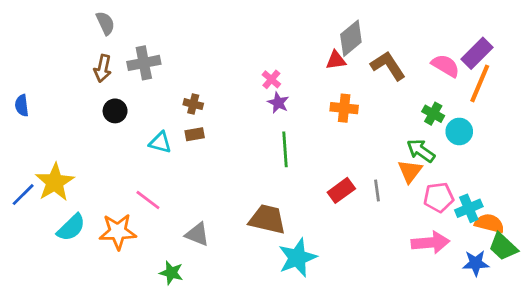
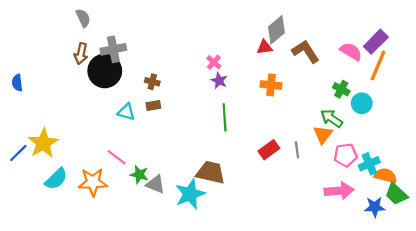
black circle: (115, 111) -> (105, 71), moved, size x1.8
cyan star: (297, 258) -> (190, 194), moved
green star: (171, 273) -> (139, 175), moved

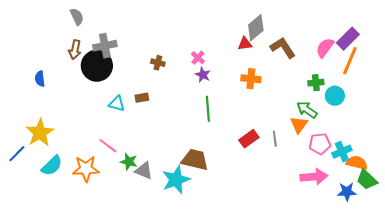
pink semicircle: (351, 51) -> (325, 48), turned -85
brown cross: (152, 82) -> (158, 63), moved
blue semicircle: (17, 83) -> (40, 79), moved
green cross: (341, 89) -> (316, 83), turned -35
blue line: (18, 153) -> (17, 154), moved

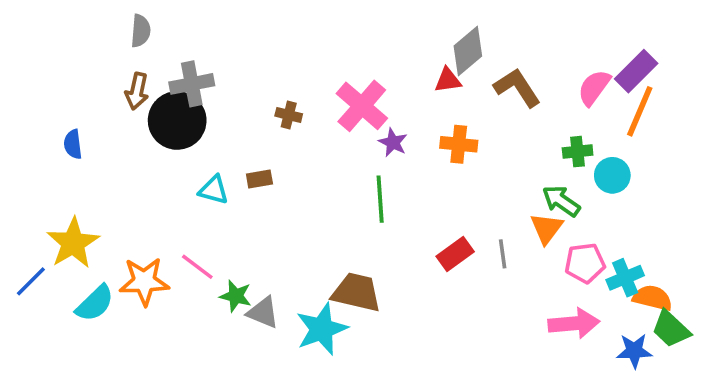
gray semicircle: (77, 17) -> (141, 31), turned 30
pink cross: (198, 58) -> (362, 106), size x2.0
purple star: (203, 75) -> (393, 142), moved
orange star: (86, 169) -> (144, 281), moved

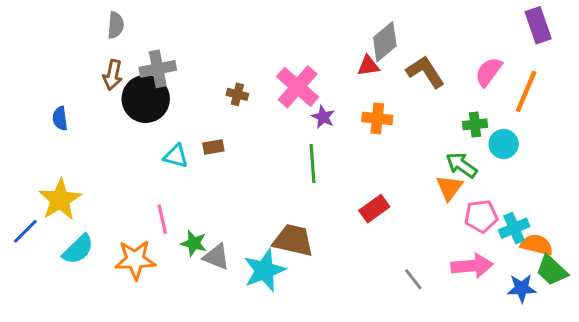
purple rectangle: (636, 71) -> (538, 25), moved, turned -64
gray line: (503, 254) -> (413, 279), moved, turned -30
pink line: (197, 267) -> (162, 219), turned 40
orange star: (144, 281) -> (135, 260), moved

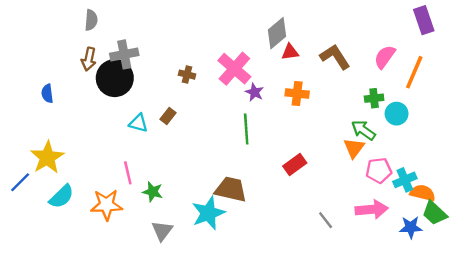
gray diamond: (385, 42) -> (277, 33), moved
brown rectangle: (213, 147) -> (168, 116), turned -42
gray triangle: (216, 257) -> (162, 231), moved, turned 45

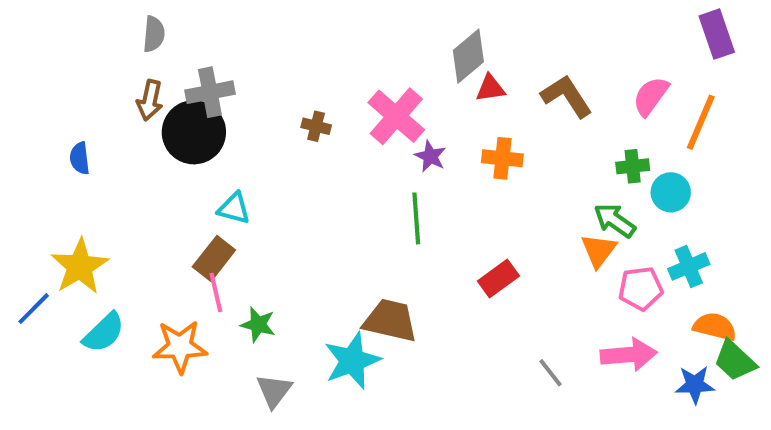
brown rectangle: (168, 116) -> (214, 258), moved, size x1.5
cyan cross: (405, 180) -> (689, 266), moved

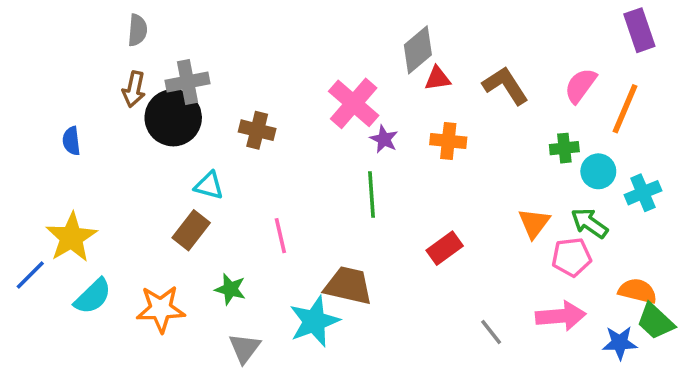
brown cross: (316, 126) -> (257, 130), moved, size x1.4
green arrow: (615, 220) -> (589, 223), moved
cyan cross: (689, 266) -> (643, 193), moved
pink line: (216, 293) -> (280, 236), moved

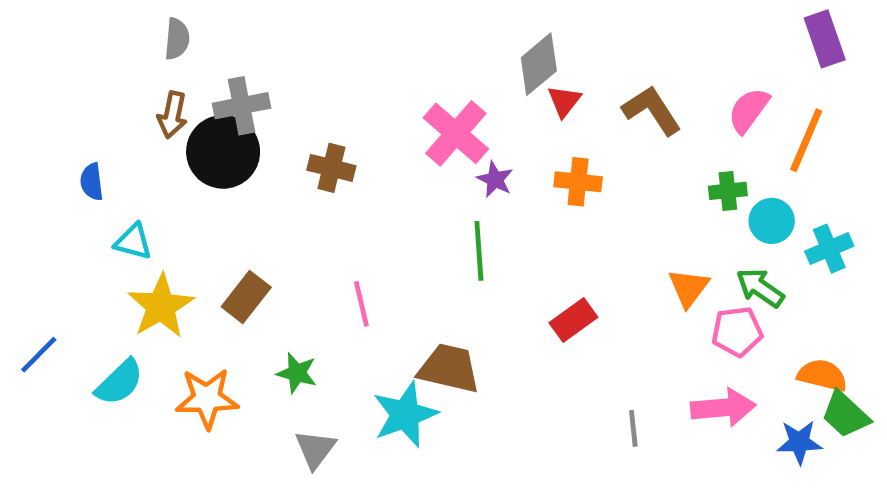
red triangle: (438, 78) -> (564, 101), turned -44
cyan triangle: (209, 186) -> (133, 242), moved
yellow star: (71, 237) -> (161, 306), moved
gray line: (491, 332) -> (633, 428), turned 32

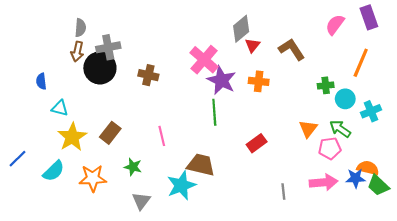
gray semicircle: (177, 39) -> (80, 28), moved
pink semicircle: (749, 110) -> (335, 25), moved
purple star: (495, 179) -> (222, 80), size x1.8
blue star: (799, 442) -> (356, 178), moved

